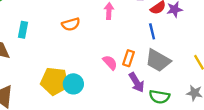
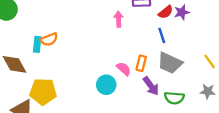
orange semicircle: (71, 24) -> (49, 39), moved
yellow pentagon: (54, 81) -> (43, 92), moved
cyan circle: (73, 84) -> (106, 85), moved

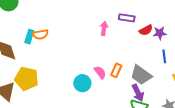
blue line: (162, 35) -> (164, 56), moved
purple arrow: (151, 86) -> (138, 93), moved

